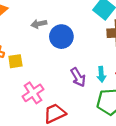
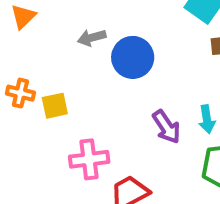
pink cross: (33, 93) -> (89, 159), turned 30

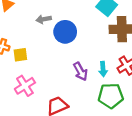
pink cross: (89, 159) -> (25, 86), moved, turned -30

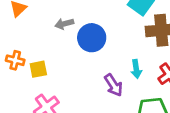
cyan arrow: (103, 69) -> (136, 69), moved

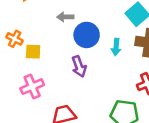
cyan arrow: (136, 69) -> (116, 47), moved
purple arrow: (114, 85) -> (79, 66), moved

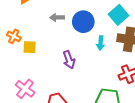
blue circle: (87, 35) -> (83, 22), moved
pink cross: (32, 87) -> (25, 89), moved, turned -30

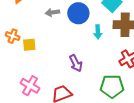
purple arrow: (69, 60) -> (76, 63), moved

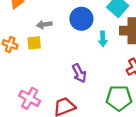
gray arrow: (52, 12) -> (44, 25), moved
yellow square: (29, 45) -> (34, 43), moved

